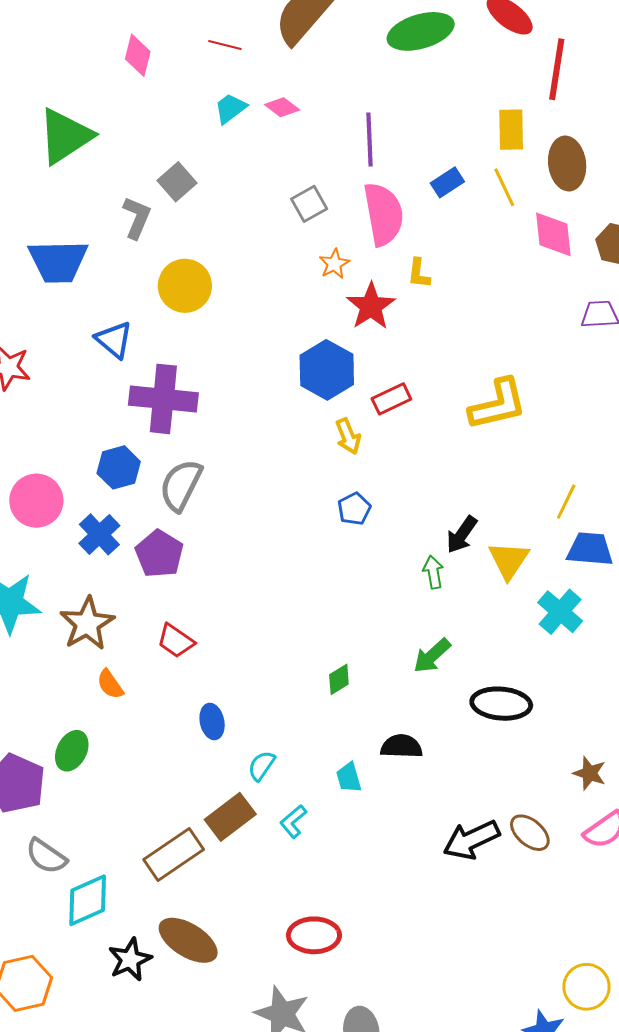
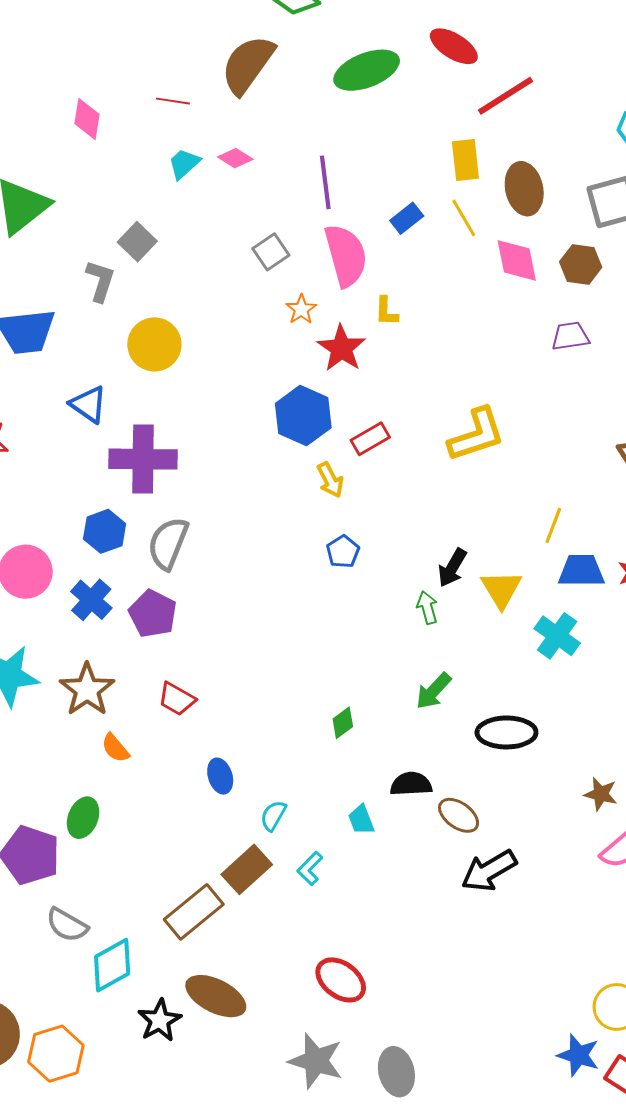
red line: (557, 69) -> (506, 96), turned 54
brown ellipse: (530, 833) -> (459, 815), moved
red ellipse: (314, 935) -> (341, 980), turned 42

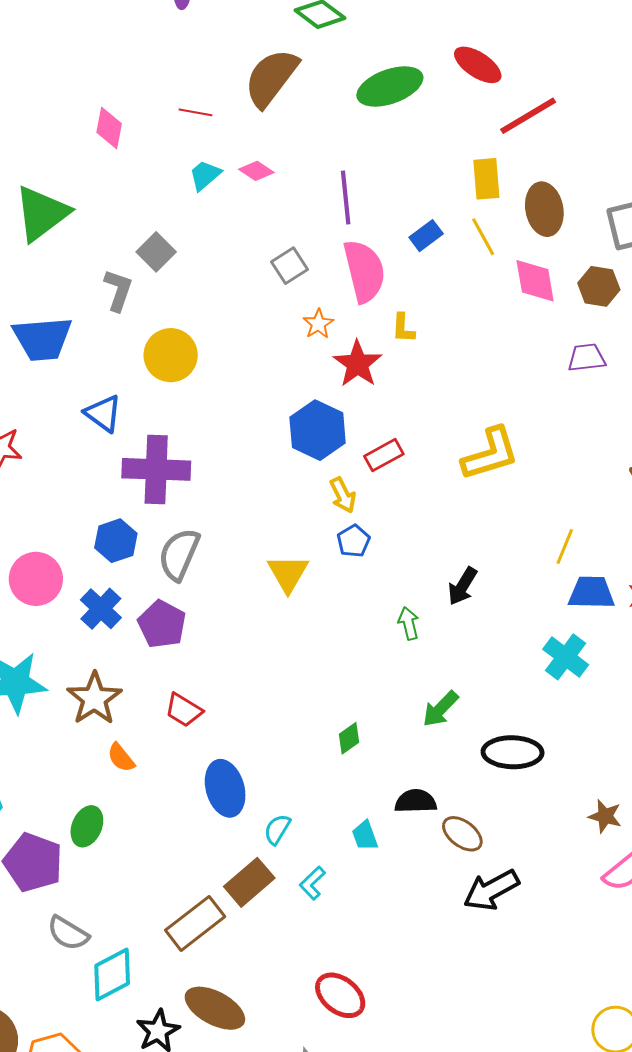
blue pentagon: (343, 552) -> (354, 541), moved
yellow triangle: (501, 589) -> (288, 573), moved
green arrow: (427, 608) -> (409, 623), moved
blue ellipse: (220, 776) -> (225, 788), size x1.6

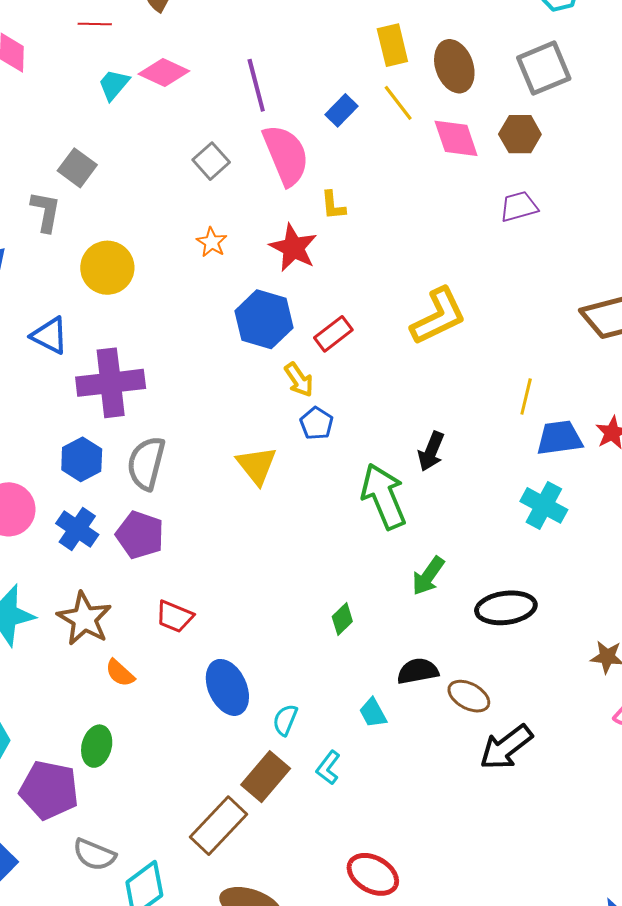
pink diamond: (256, 171) -> (164, 73), size x1.4
orange star: (318, 324) -> (212, 242), moved
green arrow: (409, 623) -> (384, 496), size x2.0

